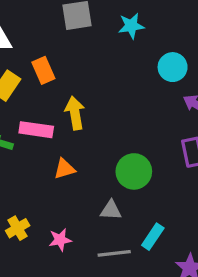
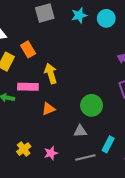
cyan circle: (173, 67) -> (106, 18), moved

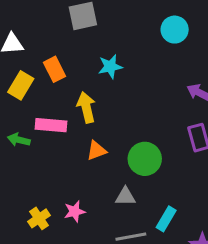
cyan star: (79, 15) -> (110, 67), moved
orange triangle: (48, 109) -> (97, 151), moved
pink star: (51, 153) -> (75, 211), moved

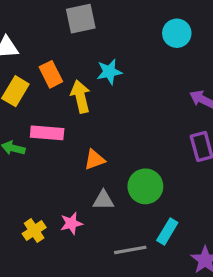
yellow arrow: (86, 107) -> (81, 97), moved
green circle: (145, 159) -> (145, 186), moved
gray triangle: (125, 196) -> (103, 200), moved

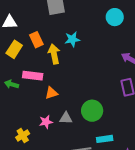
orange triangle: (95, 160) -> (51, 93), moved
pink star: (71, 223) -> (46, 122), moved
cyan rectangle: (167, 231) -> (105, 139), turned 49

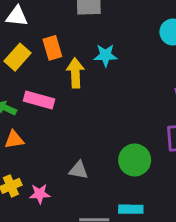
orange triangle: (51, 93) -> (14, 140), moved
green circle: (92, 111) -> (135, 160), moved
pink star: (46, 122) -> (40, 194), moved

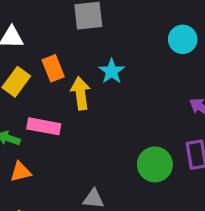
cyan star: (105, 55) -> (112, 71), turned -30
green circle: (135, 160) -> (155, 164), moved

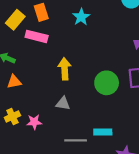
yellow arrow: (81, 93) -> (65, 69), moved
pink rectangle: (44, 126) -> (37, 36), moved

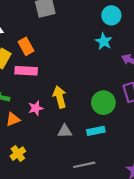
cyan star: (81, 17) -> (104, 41), moved
pink star: (34, 122) -> (36, 108), moved
cyan rectangle: (103, 132) -> (96, 131), moved

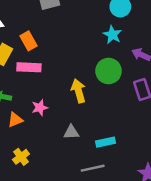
yellow arrow: (60, 97) -> (78, 91), moved
green circle: (103, 103) -> (109, 71), moved
cyan rectangle: (96, 131) -> (106, 142), moved

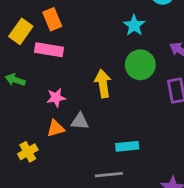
cyan star: (112, 35) -> (134, 25), moved
orange triangle: (15, 120) -> (56, 128), moved
gray triangle: (71, 132) -> (80, 121), moved

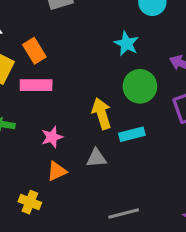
gray triangle: (80, 121) -> (96, 158), moved
cyan rectangle: (127, 146) -> (132, 134), moved
yellow cross: (28, 152) -> (30, 202), turned -30

